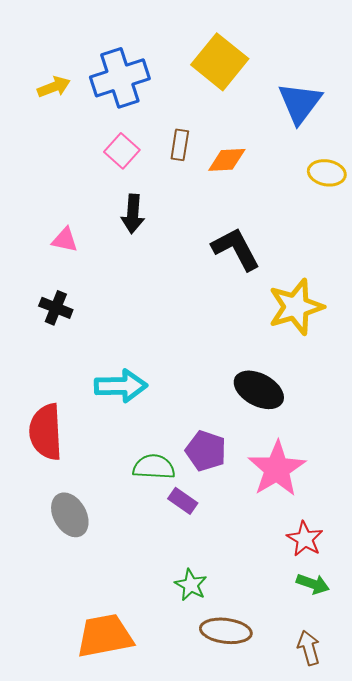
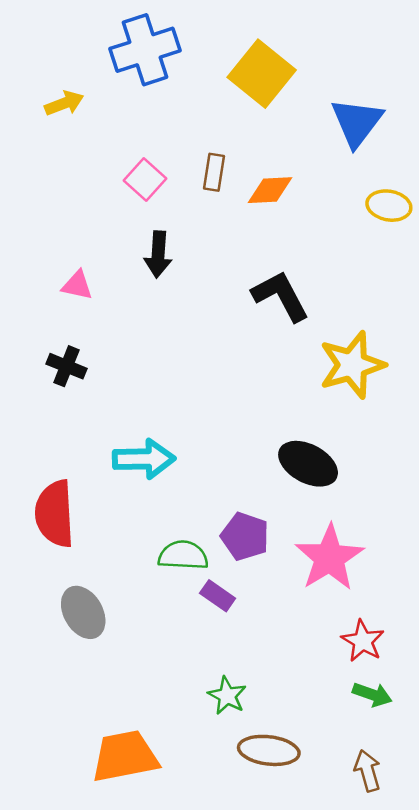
blue cross: (120, 78) -> (145, 50), moved

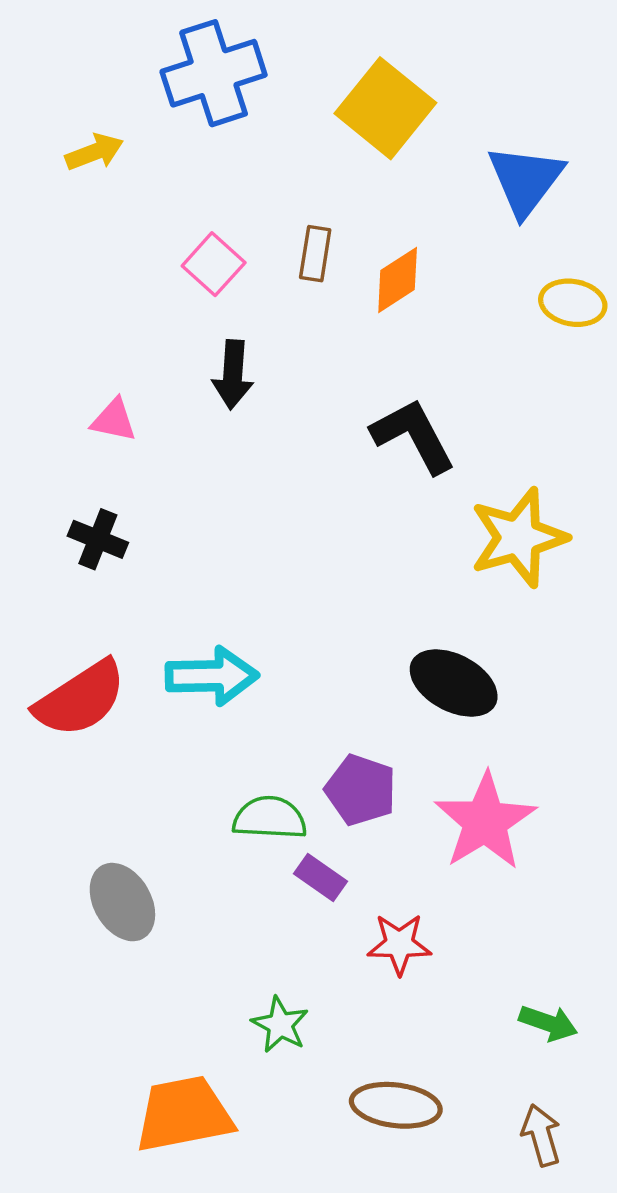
orange diamond: (270, 190) -> (398, 280), turned -30
red semicircle: (55, 514) -> (80, 699), moved, turned -120
red star: (363, 641) -> (399, 944), moved, turned -30
green star: (227, 696) -> (280, 1025), moved

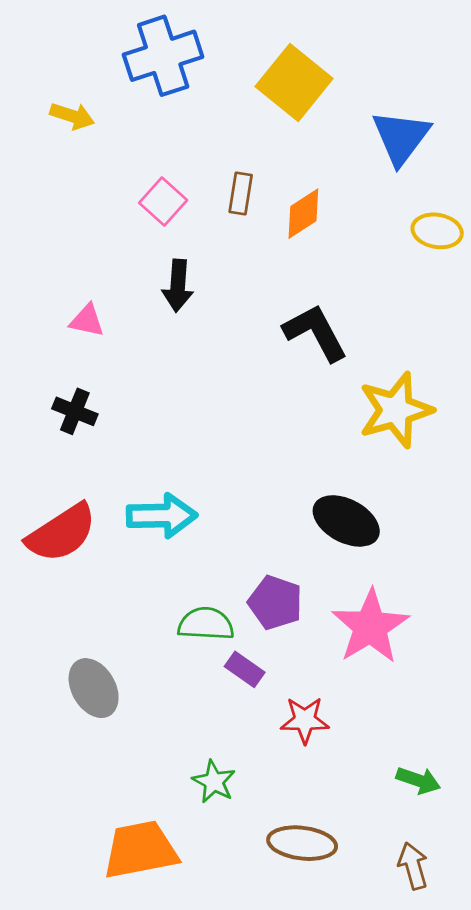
yellow arrow: (94, 152) -> (72, 116), turned 39

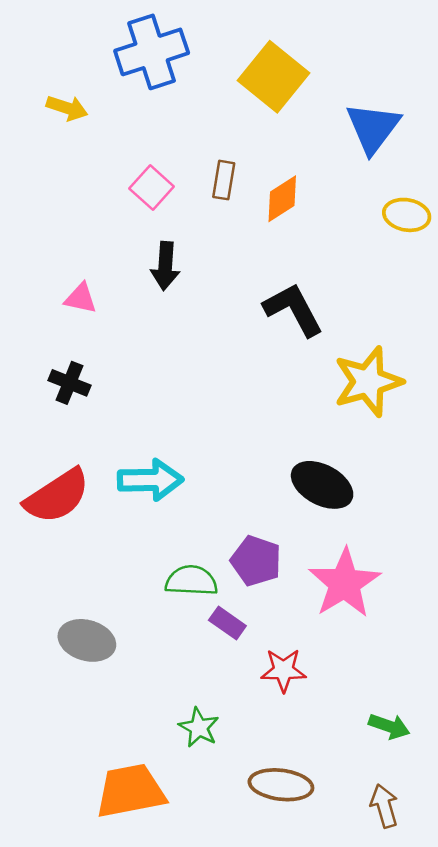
gray ellipse: (94, 688) -> (87, 640), turned -44

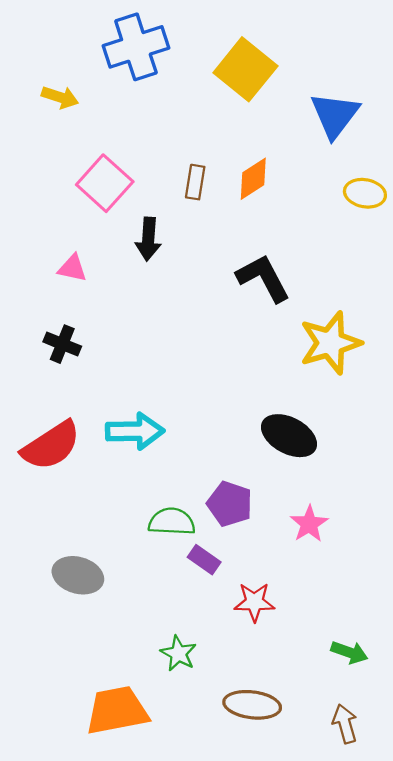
brown rectangle: (224, 180) -> (195, 182), moved
pink square: (152, 188) -> (105, 183), moved, size x1.4
pink star: (344, 583) -> (309, 524), size x0.6

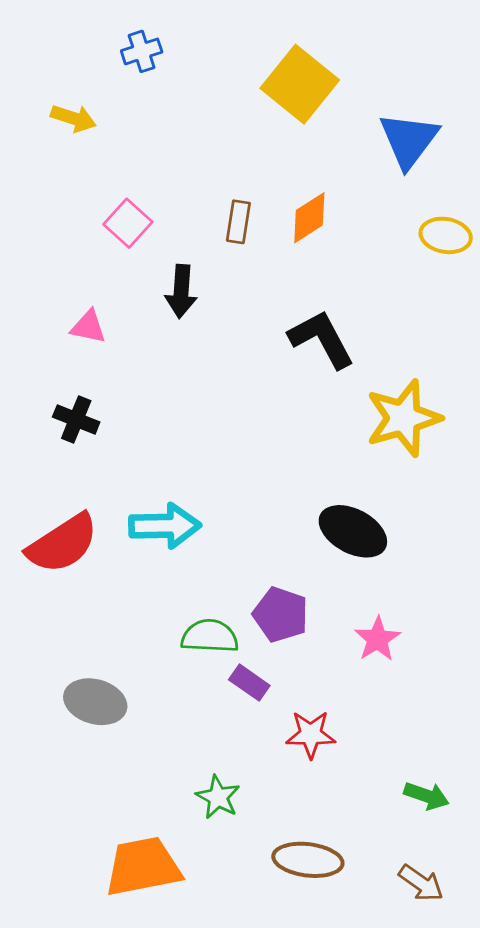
blue cross: (136, 47) -> (142, 51), moved, size x0.5
pink square: (105, 183) -> (128, 223), size x0.7
brown arrow: (345, 724) -> (421, 883), turned 141

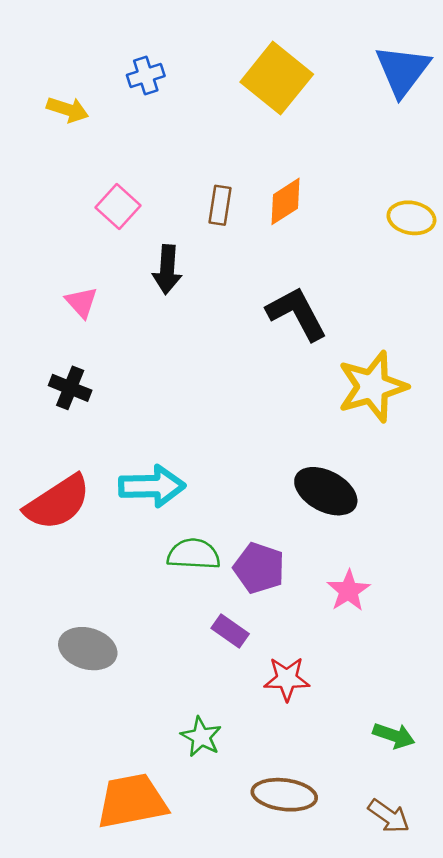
blue cross: (142, 51) -> (146, 76), moved
blue triangle: (409, 140) -> (403, 70), moved
pink triangle: (88, 327) -> (81, 302), turned 36
green semicircle: (210, 636) -> (194, 554), moved

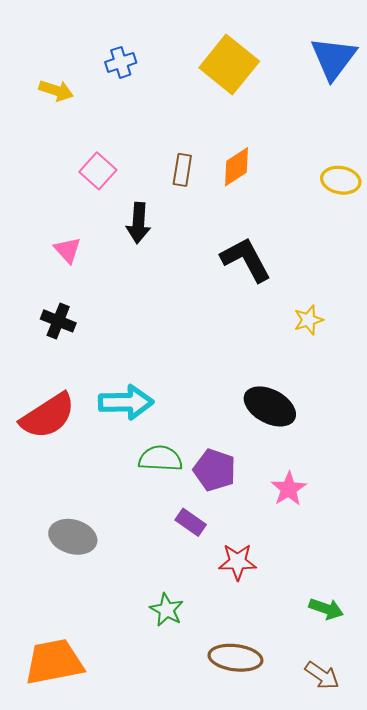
yellow star: (372, 387) -> (308, 320), size x0.5
orange trapezoid: (132, 801) -> (54, 662), moved

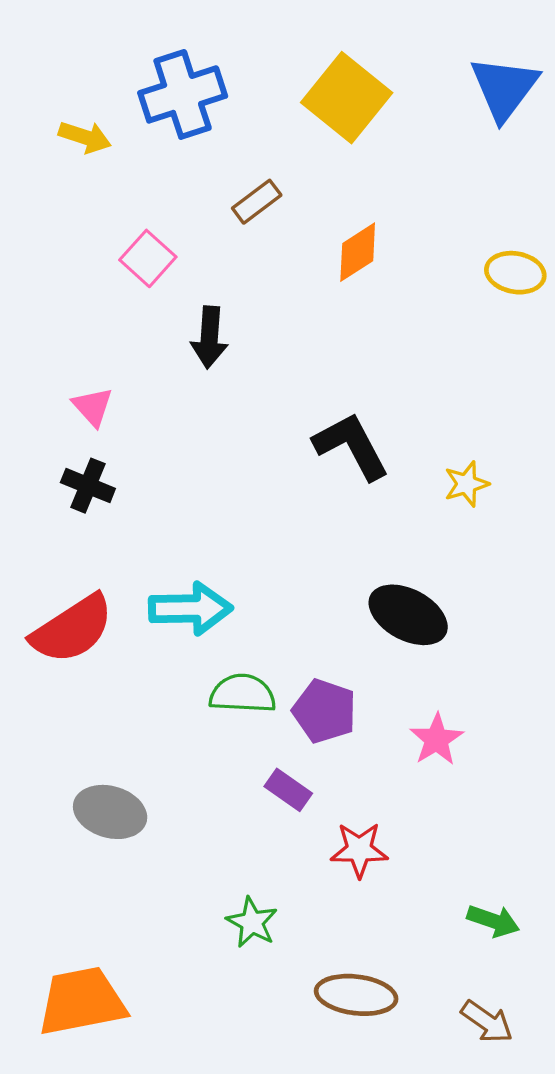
blue cross: (121, 62) -> (183, 94), size x1.8
brown rectangle: (182, 170) -> (257, 202), moved, turned 44
pink triangle: (68, 250) -> (93, 407), moved
black L-shape: (246, 259) -> (351, 446), moved

